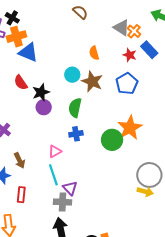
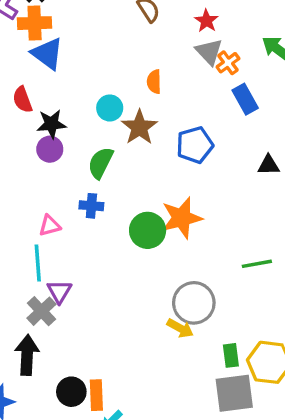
red star: (130, 55) -> (206, 21), moved
gray cross: (63, 202) -> (41, 311), turned 30

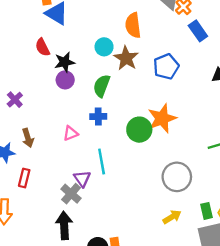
orange semicircle: (154, 82) -> (133, 25), size x1.5
cyan line: (38, 263) -> (102, 161), moved
yellow arrow: (180, 328) -> (172, 217), moved, turned -54

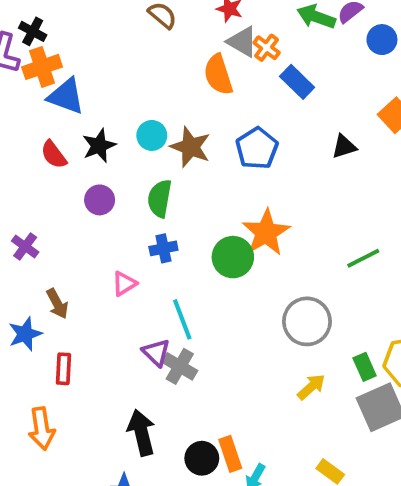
orange semicircle: (133, 25) -> (218, 75), moved
black star: (65, 62) -> (99, 146), moved
gray cross: (71, 194) -> (180, 366), moved

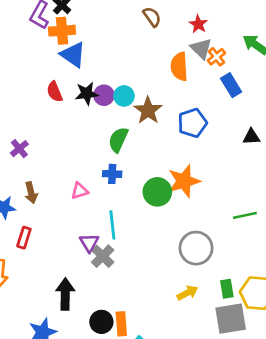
purple circle: (100, 200) -> (104, 95), moved

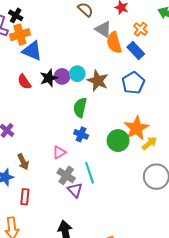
gray triangle: (201, 49) -> (103, 29), moved
blue rectangle: (231, 85) -> (136, 50), moved
blue cross: (112, 174) -> (81, 134), turned 32
gray cross: (103, 256) -> (66, 175), moved
yellow arrow: (188, 293) -> (149, 143), moved

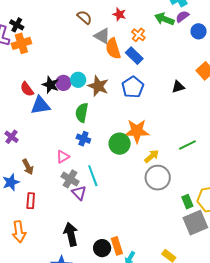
blue triangle: (32, 51) -> (40, 105), moved, turned -30
black star: (49, 78) -> (51, 85), turned -30
orange star: (136, 128) -> (137, 131), turned 30
yellow arrow: (149, 143) -> (152, 156), moved

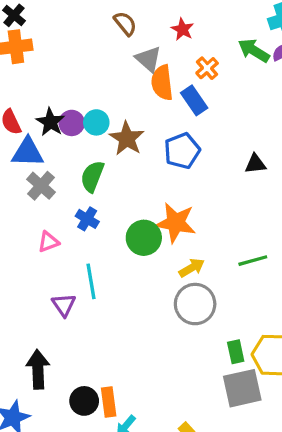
gray cross: (70, 179) -> (41, 186), moved

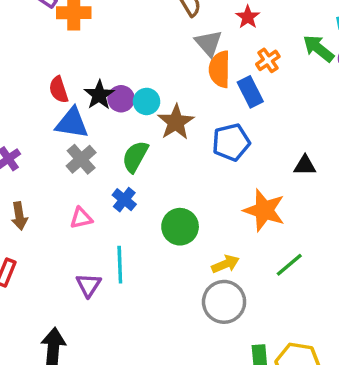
orange star: (176, 223) -> (264, 210), moved
green line: (253, 261) -> (289, 265), turned -32

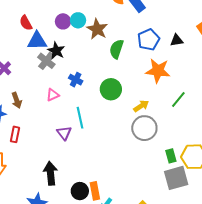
black star: (99, 95) -> (56, 51), moved
blue pentagon: (231, 142) -> (149, 40), moved
green semicircle: (135, 157) -> (116, 49), moved

